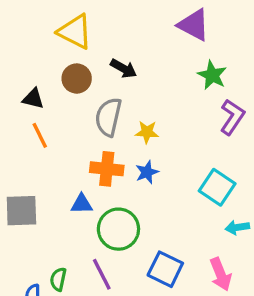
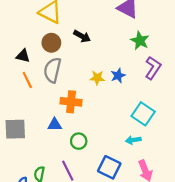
gray semicircle: (108, 117) -> (52, 70), moved
blue star: (147, 172) -> (118, 76), moved
cyan arrow: (237, 227) -> (133, 140), moved
green circle: (118, 229) -> (79, 141), size x0.6

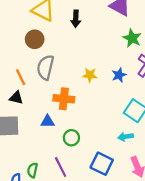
black arrow: (82, 36) -> (76, 19), moved, turned 63
brown circle: (51, 43) -> (35, 39), moved
black triangle: (23, 56) -> (16, 98), moved
blue star: (118, 76) -> (119, 75), moved

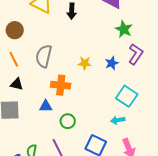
brown circle: (35, 39) -> (15, 30), moved
orange line: (21, 77) -> (14, 59), moved

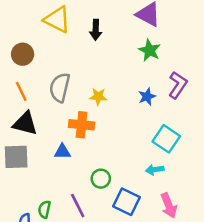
green star: (124, 29) -> (150, 50), moved
yellow star: (85, 63) -> (98, 97), moved
black triangle: (17, 84) -> (25, 123), size x1.5
green circle: (68, 121) -> (101, 179), moved

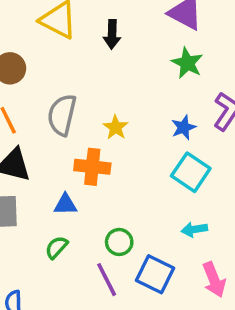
yellow star: (98, 97) -> (116, 127), turned 30
cyan square: (166, 139) -> (191, 172), moved
purple line: (78, 206) -> (107, 280), moved
green semicircle: (44, 209) -> (57, 247), moved, turned 30

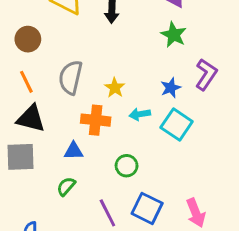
cyan arrow: (194, 229) -> (140, 114), moved
green circle: (119, 242) -> (127, 166), moved

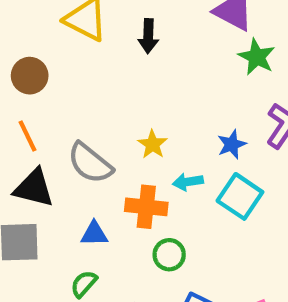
green star: (174, 35) -> (257, 57), moved
gray semicircle: (71, 77) -> (90, 163), moved, turned -64
orange cross: (96, 120) -> (146, 207), moved

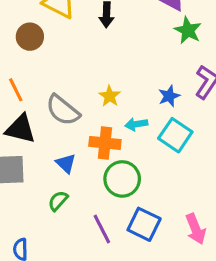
brown circle: (30, 76) -> (30, 37), moved
blue triangle: (94, 234) -> (66, 163), turned 45
green circle: (169, 255) -> (122, 179), size x1.5

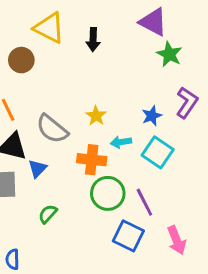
blue triangle: (66, 163) -> (37, 168), moved, turned 30
purple line: (102, 229) -> (144, 202), moved

